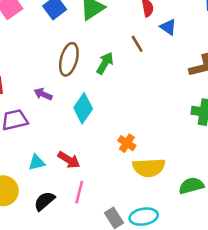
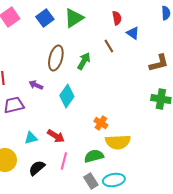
green semicircle: (191, 186) -> (94, 156), moved

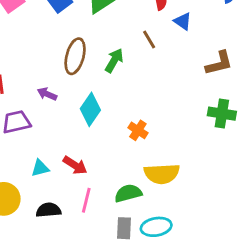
orange cross: (101, 123) -> (138, 130), moved
black semicircle: (37, 168) -> (48, 210), turned 36
gray rectangle: (91, 181) -> (124, 228), turned 35

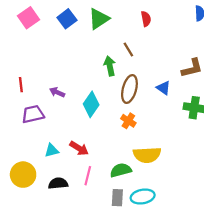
blue triangle: (183, 21) -> (163, 88), moved
brown line: (149, 39) -> (128, 50), moved
brown ellipse: (75, 56) -> (129, 89), moved
green arrow: (114, 60) -> (110, 66), turned -42

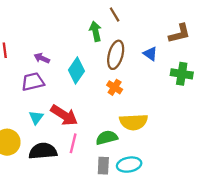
purple trapezoid: (33, 114) -> (33, 82), moved
red arrow: (79, 148) -> (64, 115), size x1.4
cyan triangle: (52, 150) -> (36, 118), turned -40
black semicircle: (58, 183) -> (43, 151), size x1.4

